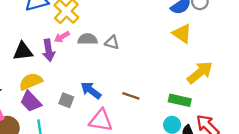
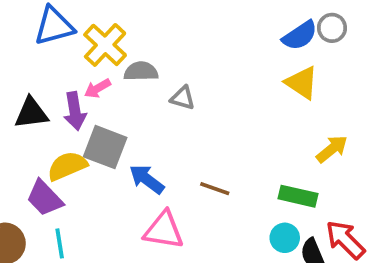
gray semicircle: (87, 39) -> (141, 71), moved
yellow arrow: (200, 73) -> (332, 149), size x0.7
yellow semicircle: (31, 81) -> (67, 166), moved
gray square: (66, 100) -> (105, 147), moved, size x1.6

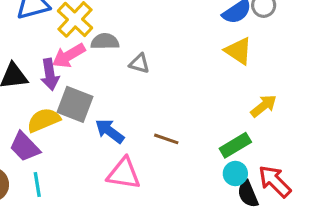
pink arrow: (98, 88) -> (69, 56), size x1.5
green rectangle: (298, 196) -> (235, 145), turned -44
cyan circle: (285, 238) -> (235, 174), moved

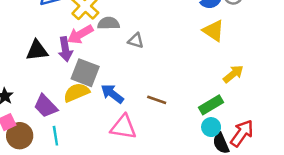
yellow semicircle: (44, 120) -> (76, 92), moved
red arrow: (275, 181) -> (242, 133), turned 80

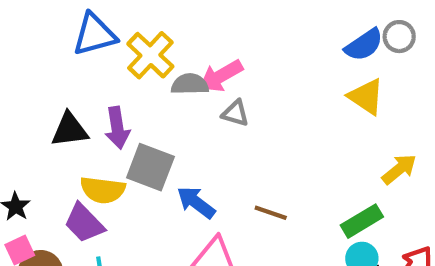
pink arrow: (80, 34) -> (221, 76), moved
yellow semicircle: (76, 92) -> (103, 190), moved, turned -150

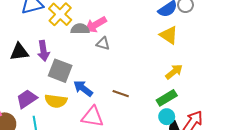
yellow arrow: (399, 169) -> (174, 72), moved
yellow semicircle: (103, 190) -> (56, 101), moved
purple trapezoid: (84, 223) -> (27, 99), turned 100

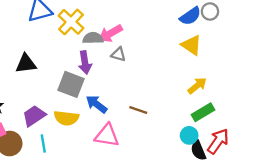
purple arrow: (43, 51) -> (85, 62), moved
green rectangle: (167, 98) -> (203, 112), moved

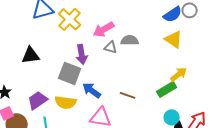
gray semicircle: (93, 38) -> (130, 40), moved
green rectangle: (203, 112) -> (167, 89), moved

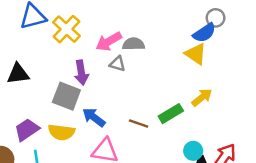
blue semicircle: (173, 14) -> (204, 33), moved
gray semicircle: (130, 40) -> (134, 44), moved
green rectangle: (167, 89) -> (171, 114), moved

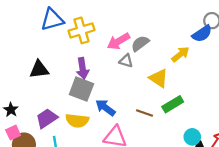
yellow cross: (66, 29) -> (81, 30), turned 30
gray semicircle: (134, 44) -> (140, 43), turned -36
yellow triangle: (196, 54) -> (159, 78), moved
purple arrow: (81, 73) -> (83, 68), moved
yellow arrow: (202, 97) -> (180, 54), moved

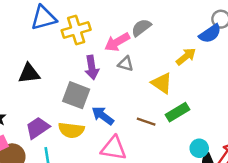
gray semicircle: (140, 43) -> (141, 28), moved
purple arrow: (83, 68) -> (92, 67), moved

